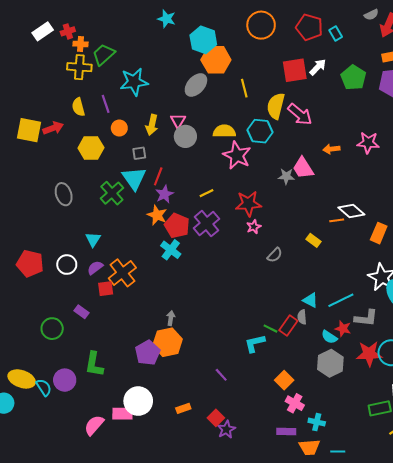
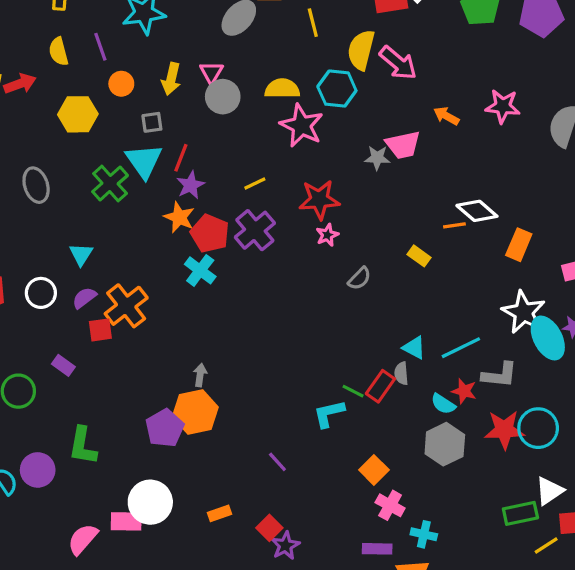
orange arrow: (331, 149) -> (446, 116), turned 35
pink trapezoid: (303, 168) -> (403, 145), turned -70

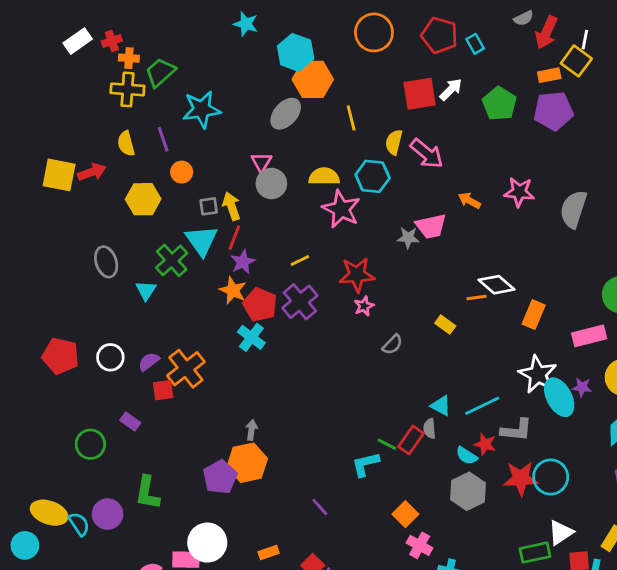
yellow semicircle: (361, 50) -> (394, 142), size x0.7
yellow arrow: (171, 79) -> (231, 206), moved, turned 148
cyan triangle: (81, 254) -> (146, 290), moved

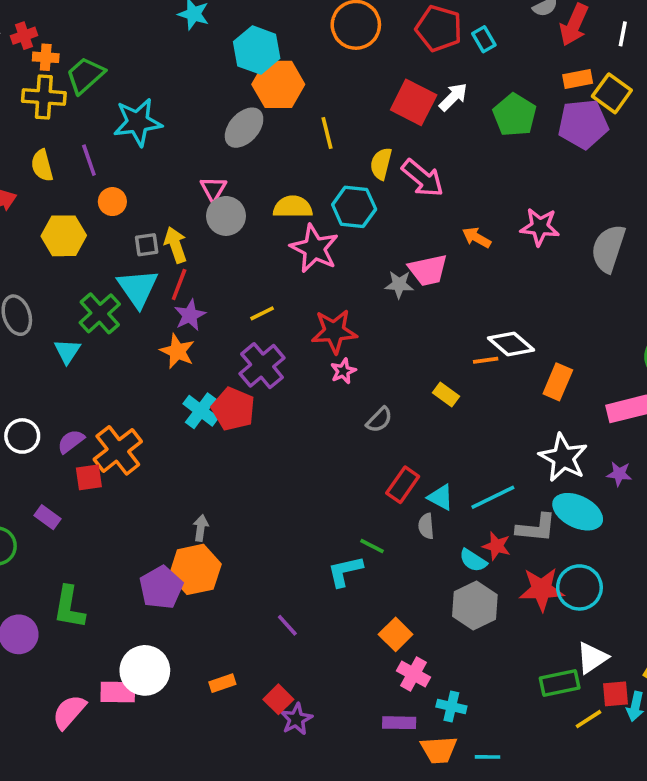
yellow square: (576, 61) -> (612, 93), moved
red square: (420, 94) -> (414, 102), turned 36
red pentagon: (260, 305) -> (233, 409), moved
cyan ellipse: (559, 397) -> (578, 512), moved, turned -36
red rectangle: (411, 440) -> (403, 485), moved

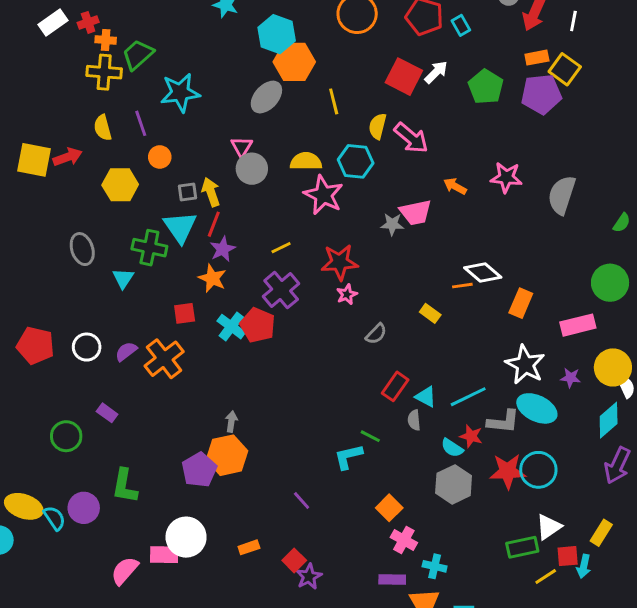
green cross: (100, 313) -> (149, 248), turned -36
red square: (89, 477) -> (185, 313), moved

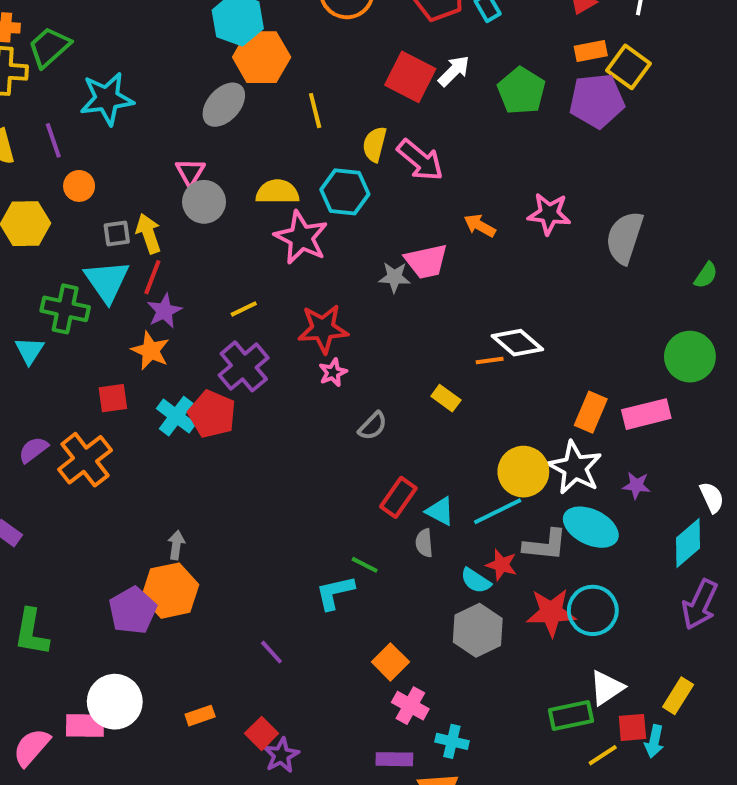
orange rectangle: (521, 303) -> (591, 412), moved
yellow circle: (613, 367) -> (523, 472), moved

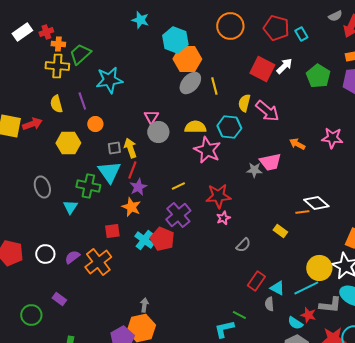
gray ellipse: (224, 105) -> (190, 83), moved

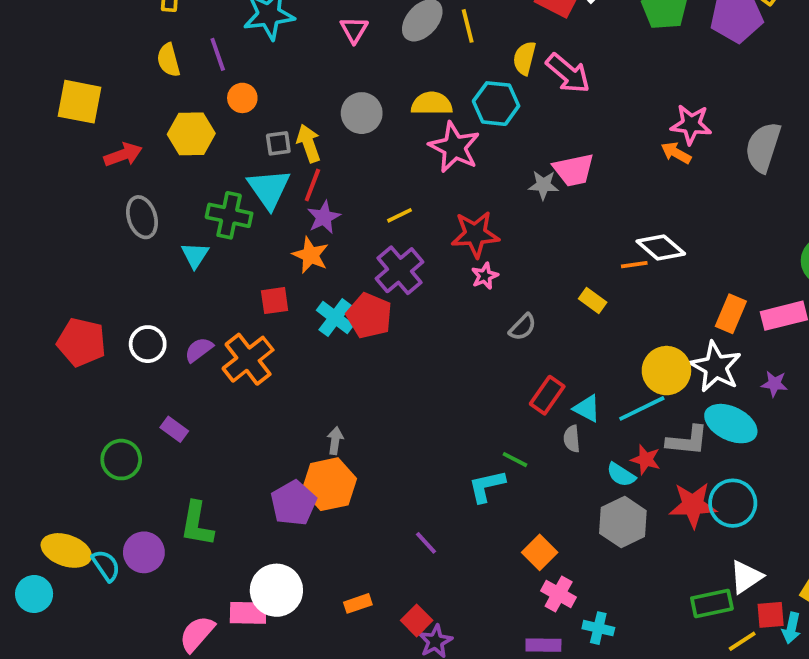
pink triangle: (151, 117) -> (354, 30), moved
red arrow: (32, 124) -> (123, 155), moved
orange arrow: (297, 144) -> (676, 153), moved

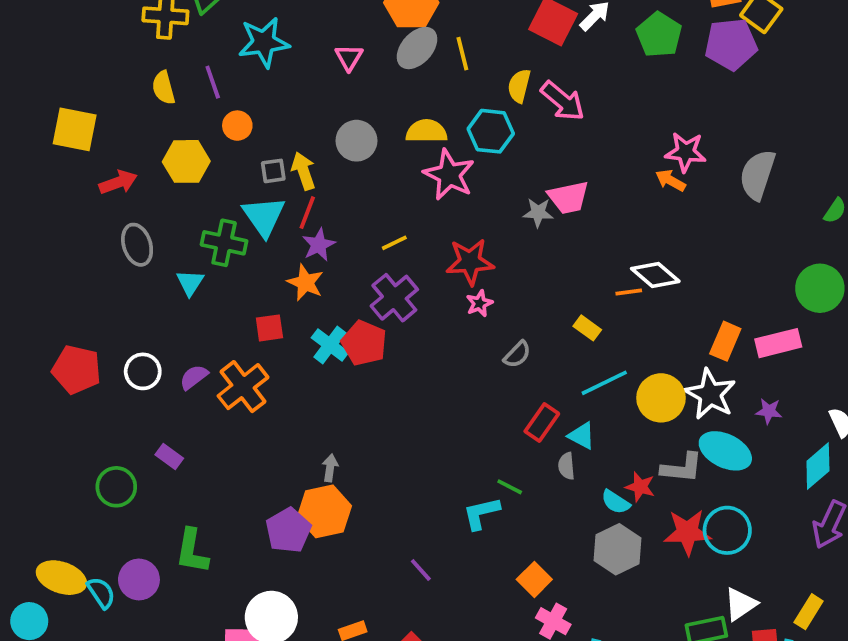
cyan line: (642, 408) -> (604, 383), moved

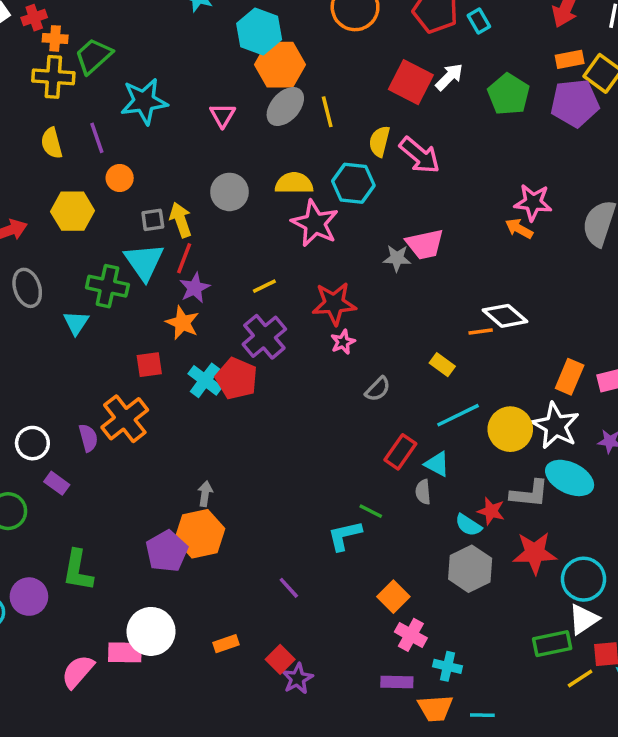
white circle: (143, 371) -> (32, 443), moved
purple semicircle: (194, 377) -> (88, 438), moved, turned 112
cyan circle: (727, 530) -> (584, 579), moved

